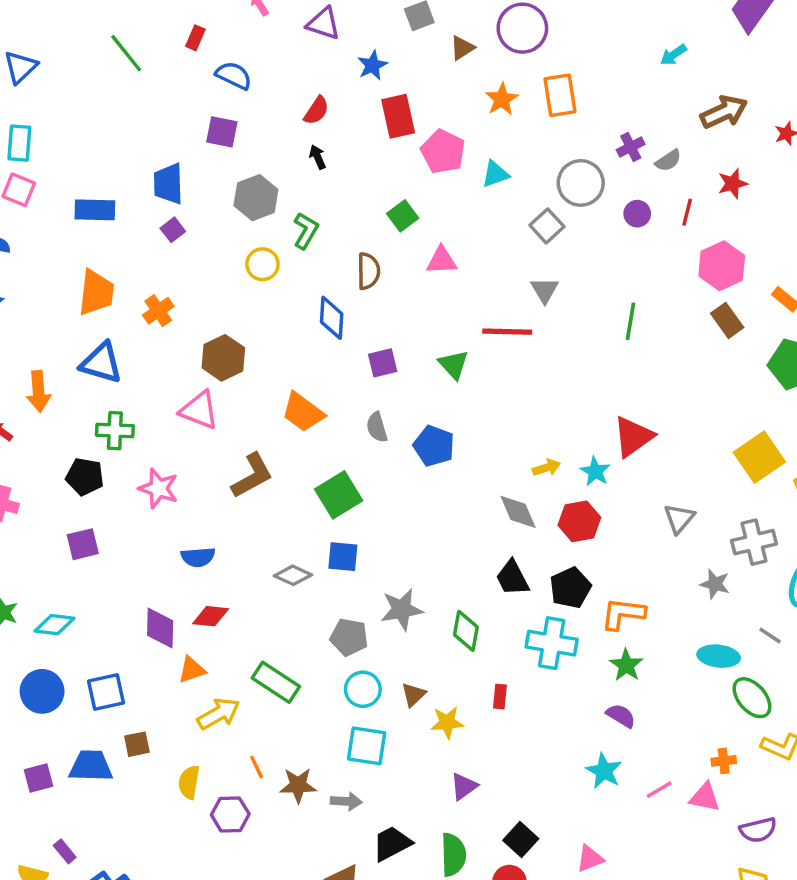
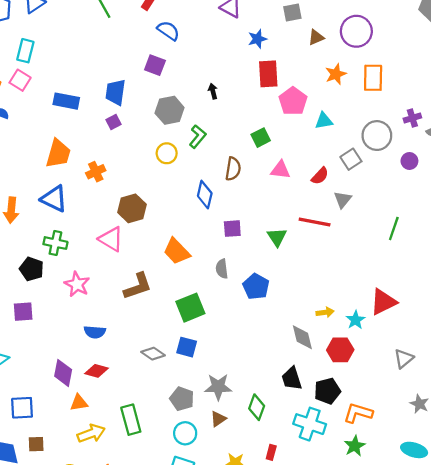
red semicircle: (316, 110) -> (320, 176), moved
green rectangle: (276, 682) -> (131, 420), turned 32
brown triangle: (413, 695) -> (218, 419), moved

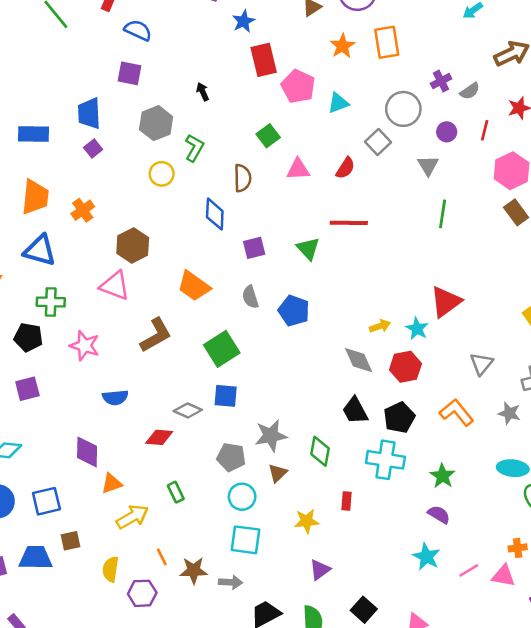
gray triangle: (343, 200) -> (428, 165), moved
red diamond: (97, 371) -> (159, 437), moved
orange L-shape: (358, 413) -> (457, 412), moved, turned 44
green rectangle: (131, 420) -> (176, 492), size x0.6

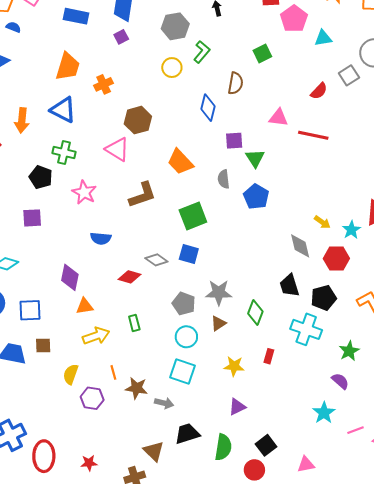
pink triangle: (298, 169) -> (278, 118), moved
green triangle: (308, 248) -> (255, 158), moved
yellow arrow: (380, 326) -> (322, 222), turned 42

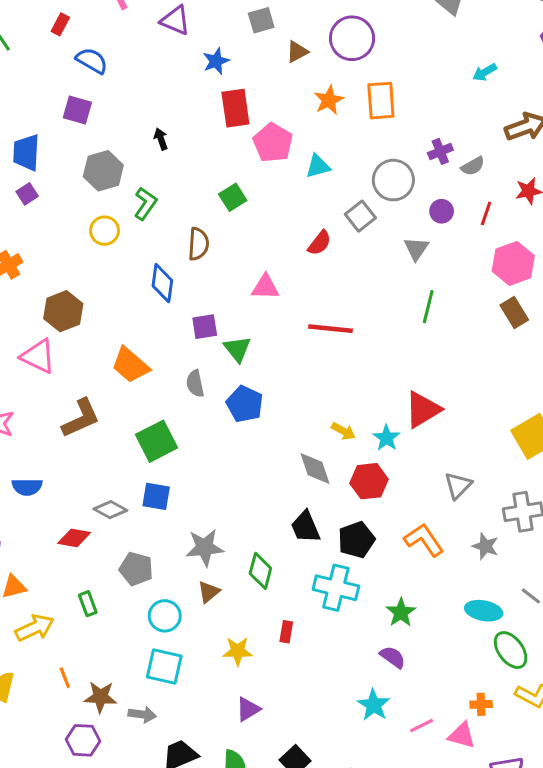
red line: (313, 135) -> (331, 329), moved
gray pentagon: (184, 304) -> (136, 569), moved
purple hexagon: (92, 398) -> (83, 740), moved

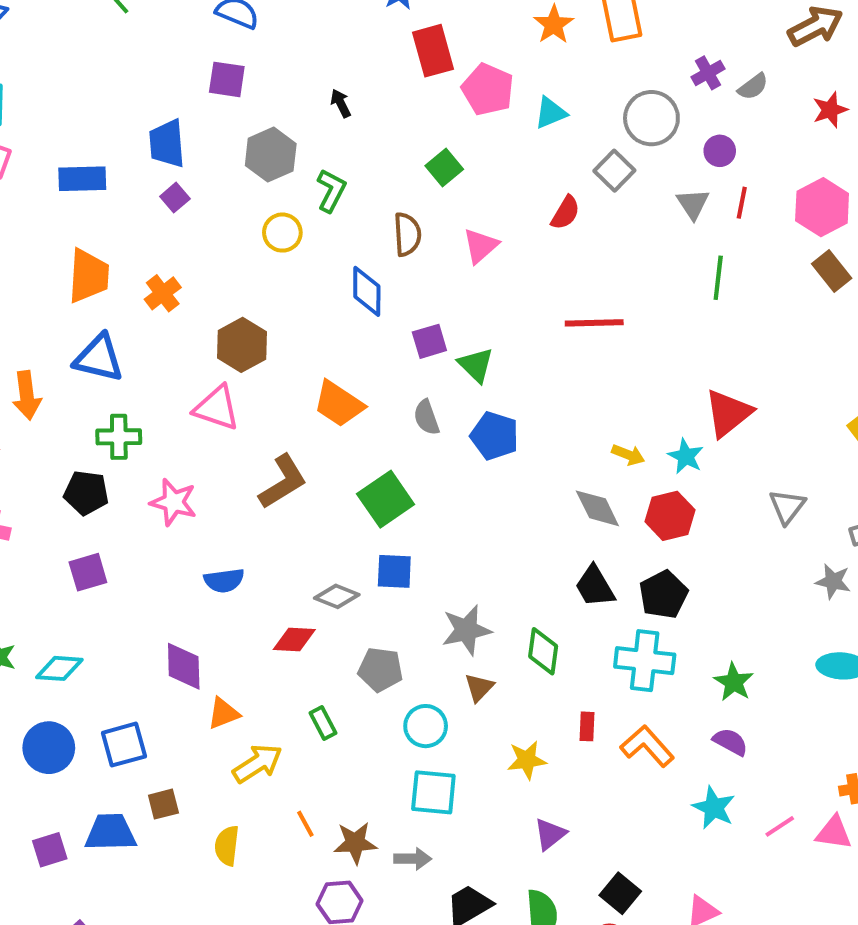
red line: (486, 213) -> (742, 203), moved
pink triangle: (265, 287) -> (481, 246), moved, turned -36
orange L-shape: (424, 540) -> (647, 746), moved

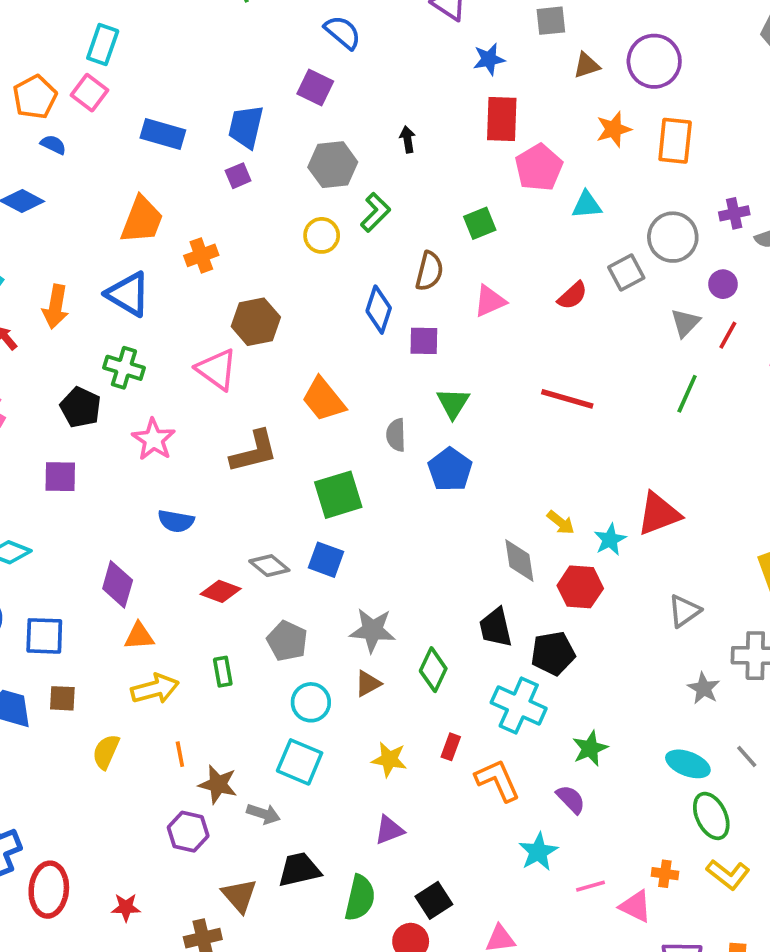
purple square: (429, 341) -> (424, 341), moved

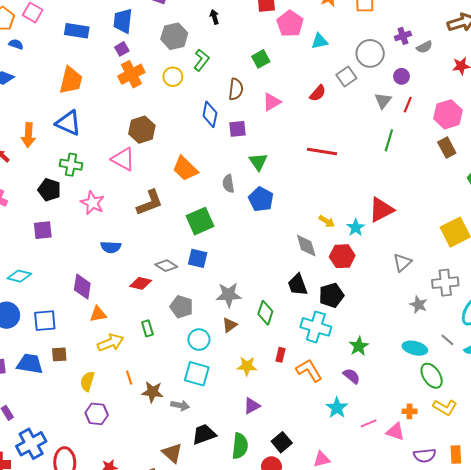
orange cross: (201, 255) -> (131, 74), moved, size x1.4
purple hexagon: (188, 832) -> (97, 414), moved

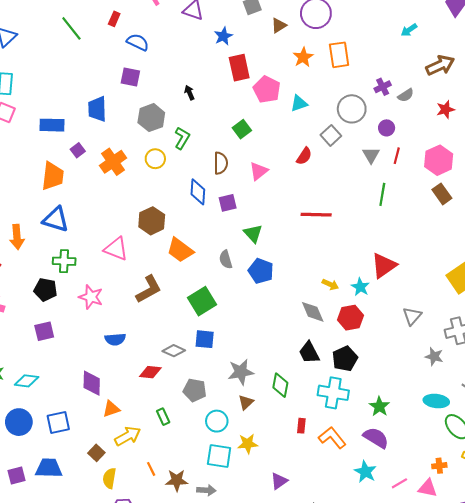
purple square: (122, 49) -> (78, 150), moved
brown hexagon: (142, 130) -> (152, 221), moved
brown square: (59, 354) -> (96, 453), moved, turned -35
yellow star: (247, 366) -> (248, 444), moved
purple semicircle: (352, 376) -> (376, 438), size x1.4

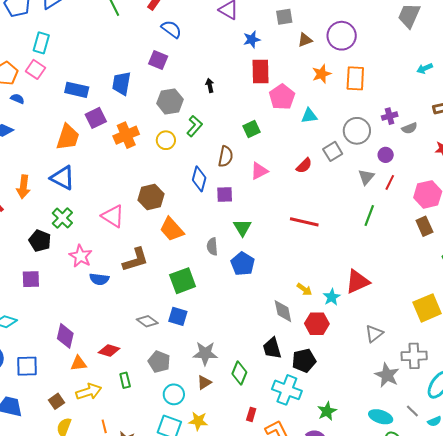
purple square: (78, 150) -> (96, 118), size x1.5
green cross: (64, 261) -> (62, 218), turned 30
blue semicircle: (115, 339) -> (99, 279), moved
gray star: (434, 357) -> (387, 375), size x1.4
red diamond: (150, 372) -> (109, 350), moved

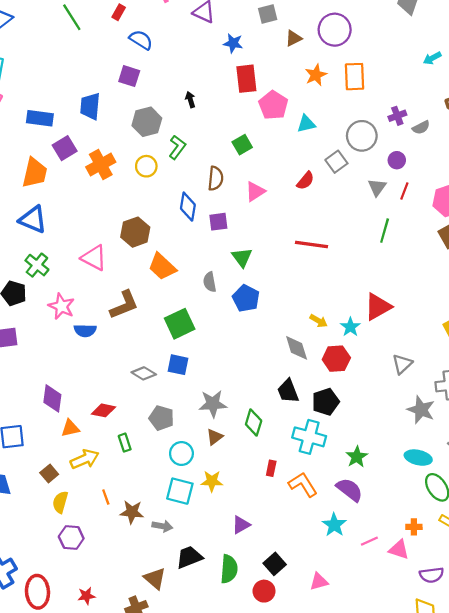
blue star: (252, 40) -> (233, 43), turned 30

